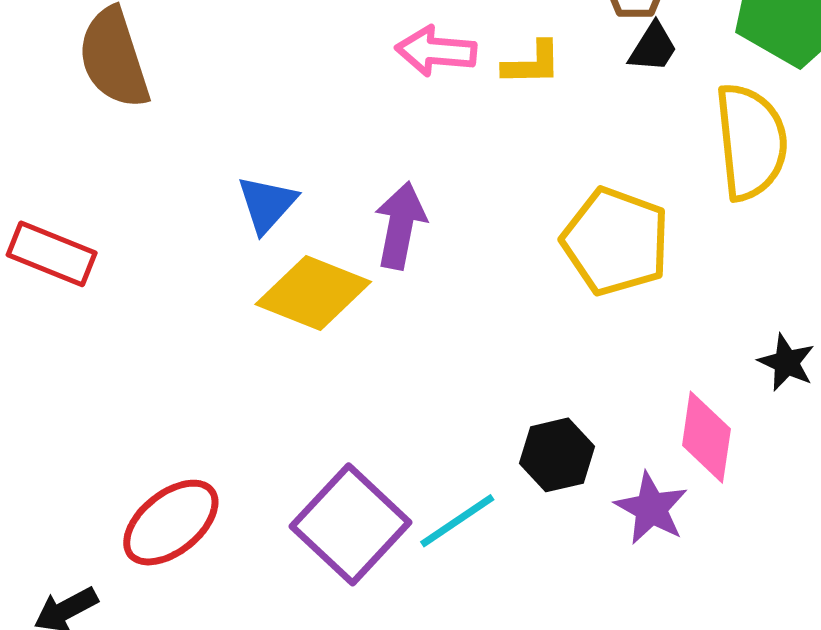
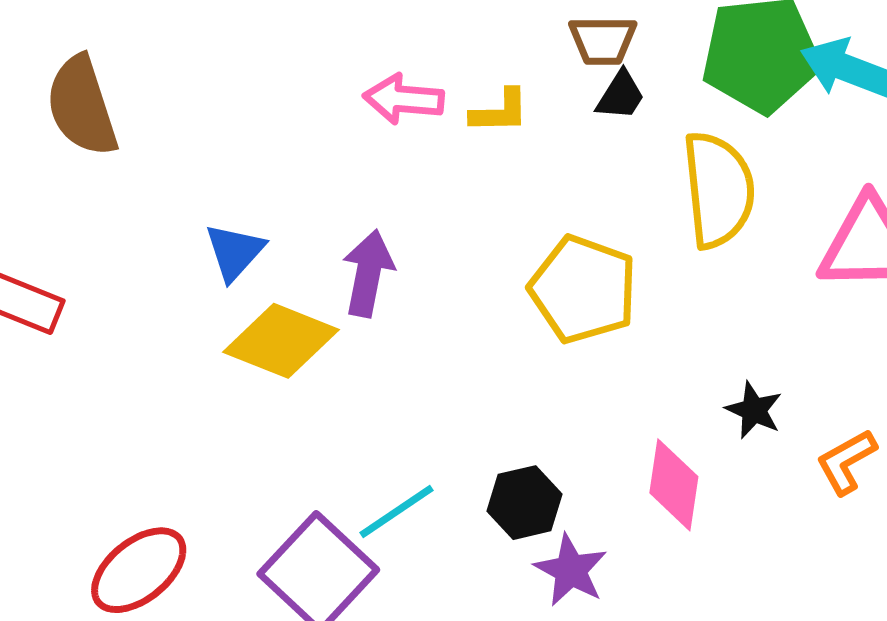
purple star: (651, 508) -> (571, 570), moved
cyan line: (457, 521) -> (397, 511), moved

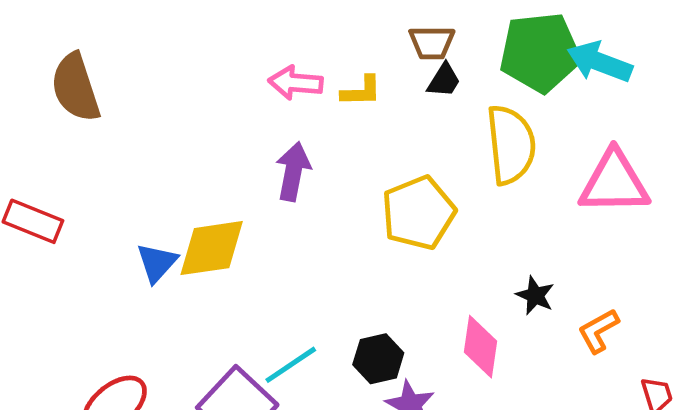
blue triangle: (235, 252) -> (157, 263), moved
purple arrow: (368, 273) -> (293, 171), moved
yellow pentagon: (583, 289) -> (418, 213), turned 30
yellow diamond: (281, 341) -> (212, 248), turned -30

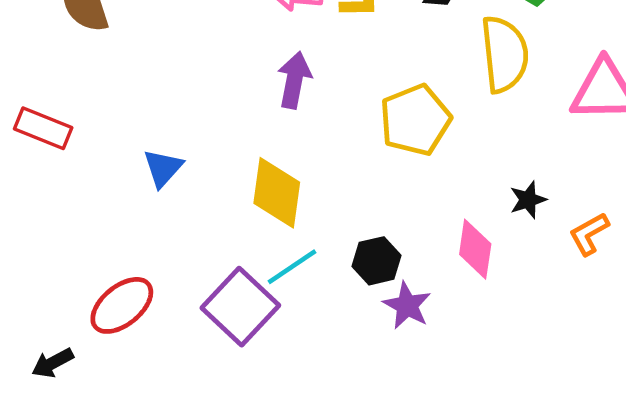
yellow diamond: (212, 248) -> (277, 193), moved, turned -74
black star: (535, 296) -> (528, 200), turned 30

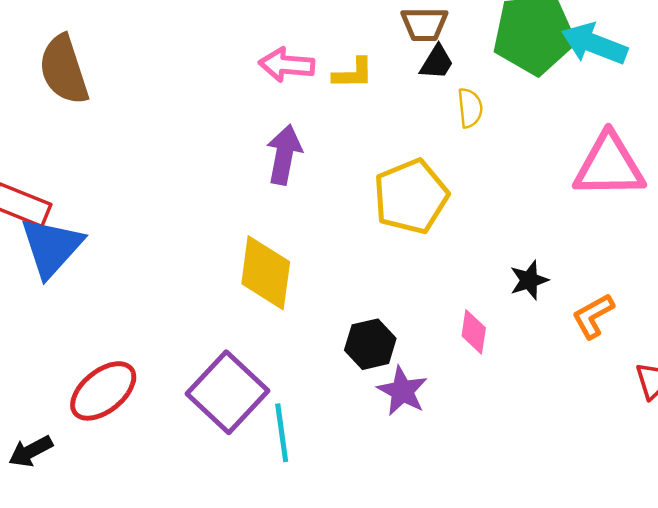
yellow semicircle: (504, 54) -> (470, 108), moved, size x0.5
blue triangle: (163, 168) -> (52, 247), moved, size x1.5
pink diamond: (475, 249) -> (474, 332), size x0.7
cyan line: (292, 267) -> (282, 433), moved, turned -64

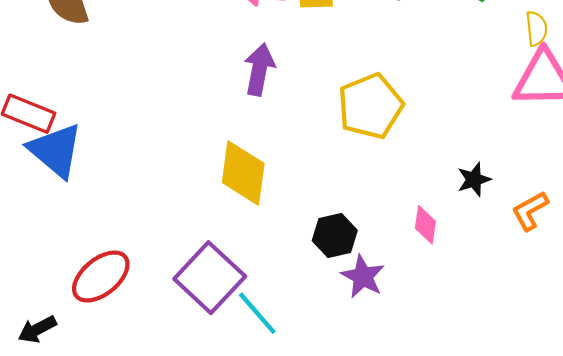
yellow semicircle: (470, 108) -> (536, 29), moved
blue triangle: (52, 247) -> (56, 150), turned -32
cyan line: (282, 433) -> (257, 313), turned -33

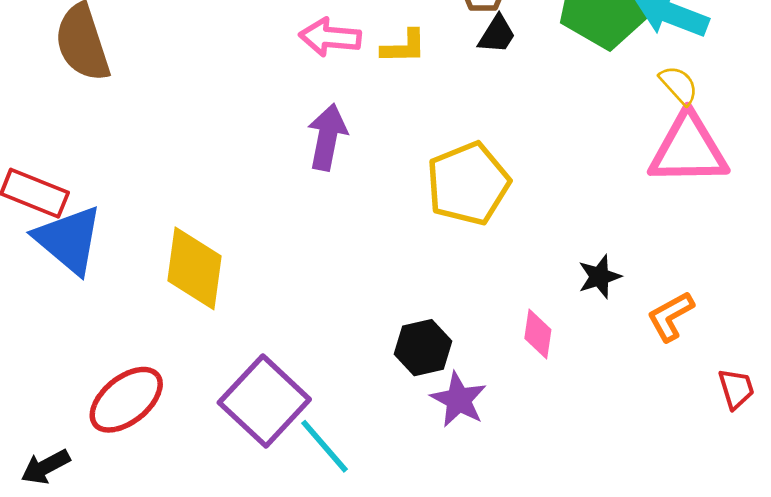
yellow semicircle: (536, 29) -> (679, 85), turned -36
yellow diamond: (243, 173) -> (195, 268), moved

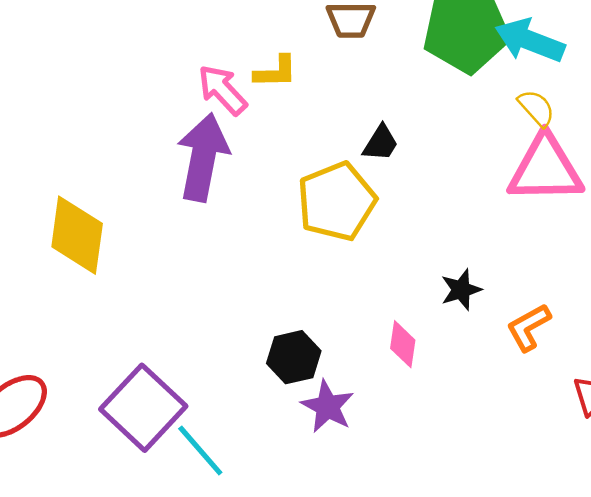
black trapezoid: (497, 34) -> (381, 143), moved
pink arrow: (330, 37) -> (222, 90), moved, turned 42
purple arrow: (327, 137) -> (203, 157), size x1.4
yellow diamond: (195, 268) -> (77, 235), moved

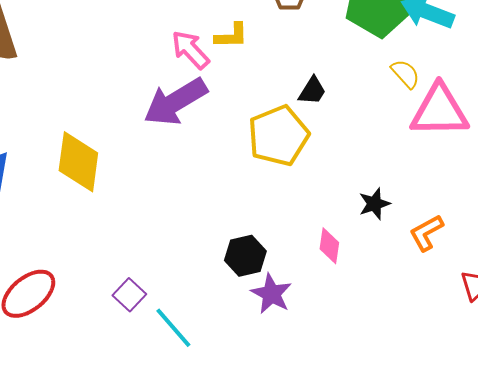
yellow semicircle: (536, 108) -> (405, 74), moved
purple arrow: (203, 157) -> (175, 102), turned -132
purple square: (143, 408) -> (129, 295), size x0.5

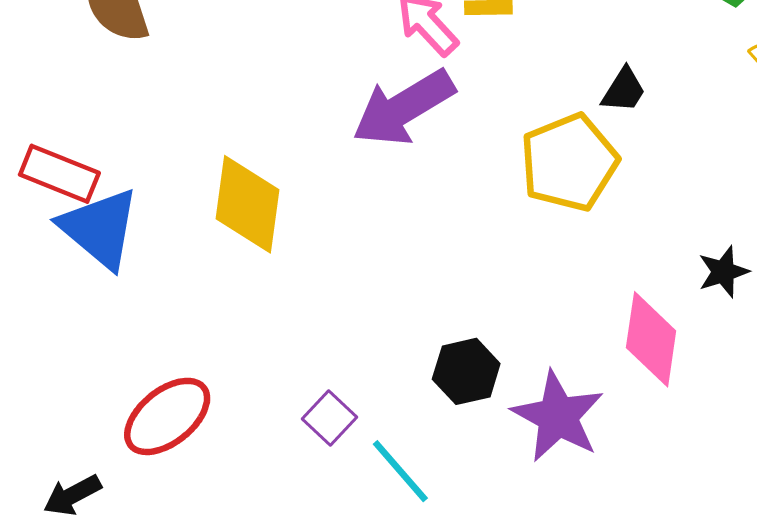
pink diamond: (329, 246) -> (651, 339), size x1.6
black hexagon: (245, 256) -> (466, 371), moved
purple star: (271, 294) -> (558, 416), size x1.4

